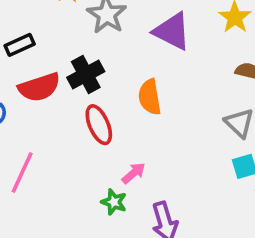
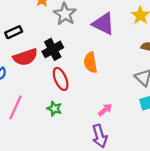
pink arrow: (134, 173) -> (105, 110), moved
green star: (114, 202) -> (54, 109), moved

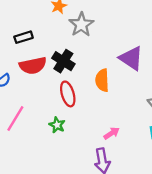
purple triangle: (103, 24) -> (131, 58), moved
black cross: (53, 49) -> (63, 61), turned -36

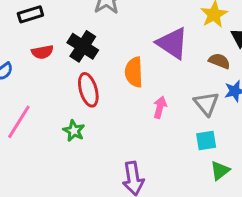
red semicircle: (33, 66) -> (42, 52), size x0.6
pink arrow: (112, 133) -> (160, 107), moved, turned -42

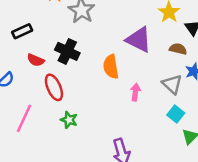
red semicircle: (42, 52) -> (36, 60), turned 42
red ellipse: (88, 90) -> (54, 87), moved
cyan square: (206, 140) -> (176, 114), turned -35

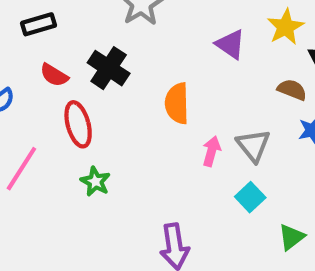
purple triangle: (139, 40) -> (230, 44), moved, size x0.7
gray triangle: (172, 84) -> (253, 145), moved
cyan square: (176, 114) -> (250, 197), moved

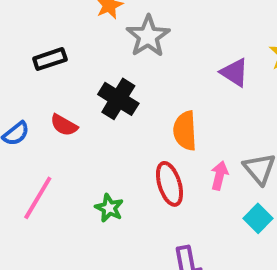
red semicircle: (54, 75) -> (64, 125), moved
red ellipse: (78, 124) -> (169, 184), moved

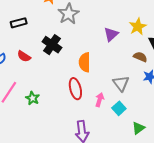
purple triangle: (234, 73) -> (111, 34), turned 42
pink arrow: (219, 175) -> (100, 100), moved
green star: (109, 208) -> (33, 98), moved

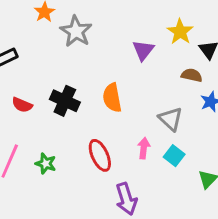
black cross: (52, 45) -> (65, 101), moved
red ellipse: (75, 89) -> (100, 155), moved

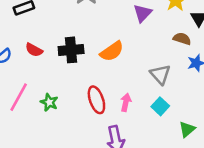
orange semicircle: (112, 98) -> (112, 51), turned -120
black cross: (65, 101) -> (71, 50), turned -35
pink arrow: (144, 148) -> (126, 102), moved

